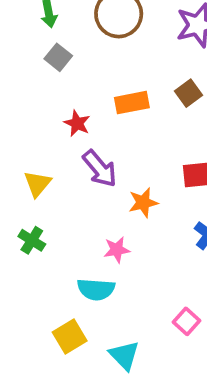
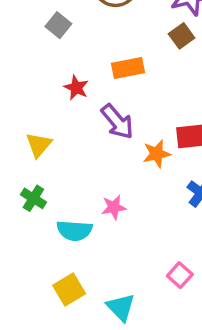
brown square: (188, 93) -> (182, 36), moved
purple arrow: (100, 169) -> (117, 122), moved
orange star: (143, 203) -> (157, 154), moved
cyan semicircle: (96, 289) -> (74, 231), moved

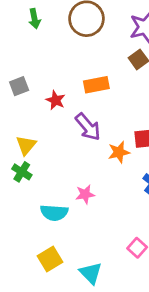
gray square: (58, 25) -> (19, 86), moved, turned 30
green cross: (33, 198) -> (22, 172), moved

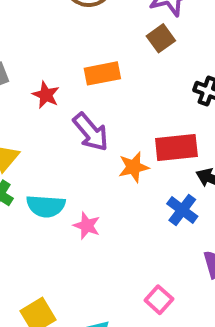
pink star: (85, 194) -> (87, 226), turned 30
cyan semicircle: (54, 213) -> (46, 206), moved

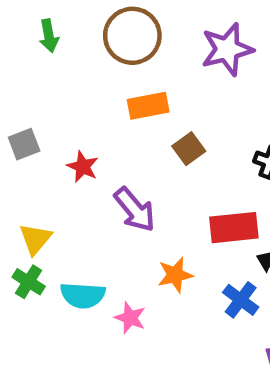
brown square: (161, 38) -> (189, 149), moved
orange rectangle: (102, 73) -> (148, 106), moved
orange star: (134, 167) -> (175, 275), moved

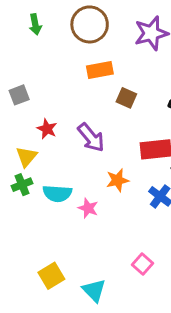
brown square: (189, 149) -> (126, 98), turned -30
red star: (83, 167) -> (47, 129), moved
green cross: (29, 282) -> (22, 185), turned 36

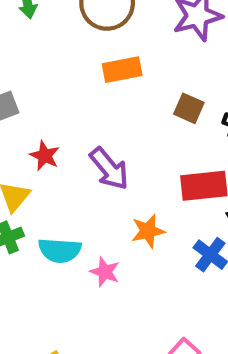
brown square: (126, 98) -> (189, 108), moved

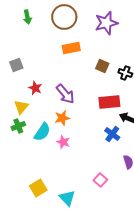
orange star: (148, 231) -> (62, 118), moved
cyan semicircle: (60, 250) -> (42, 132), turned -60

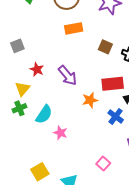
orange star: (62, 118) -> (90, 100), moved
pink star: (63, 142) -> (60, 133), moved

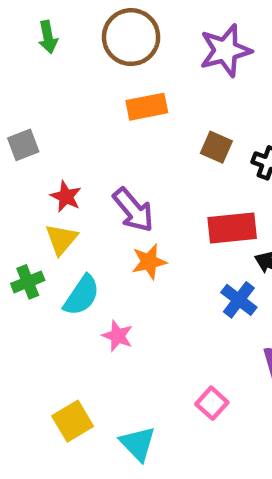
yellow triangle: (23, 89) -> (61, 239), moved
orange star: (90, 100) -> (149, 262), moved

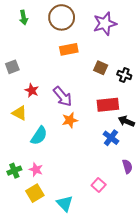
yellow triangle: (61, 239) -> (19, 113), moved, turned -42
green cross: (28, 282) -> (14, 171), moved
pink star: (118, 336) -> (36, 170), moved

